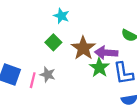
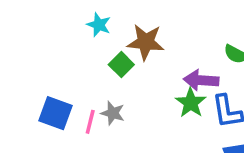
cyan star: (61, 16) -> (99, 25), moved
brown star: (83, 48) -> (146, 42), moved, turned -30

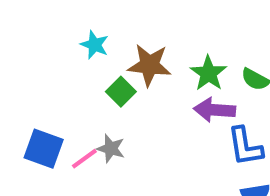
green star: (191, 103) -> (208, 73), moved
pink line: (90, 122) -> (84, 159), turned 40

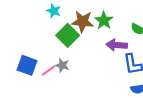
green star: (208, 73) -> (104, 20), moved
green square: (121, 92) -> (68, 35), size x1.5

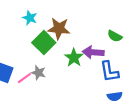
green star: (104, 20) -> (74, 58), moved

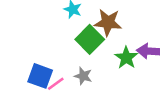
pink line: (24, 78) -> (56, 84), moved

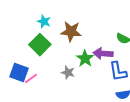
green square: (90, 39) -> (40, 44), moved
gray star: (83, 76) -> (68, 72), moved

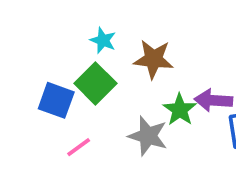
blue square: (19, 72) -> (56, 100), moved
gray star: (68, 72) -> (148, 136), size x1.5

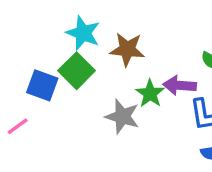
cyan star: (103, 40) -> (83, 33), size x1.5
pink line: (79, 147) -> (18, 126), moved

